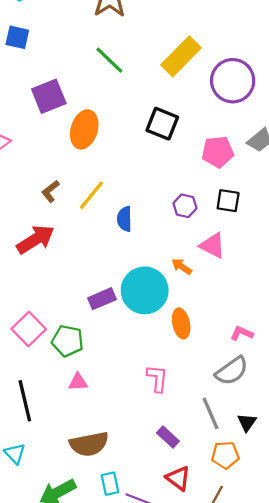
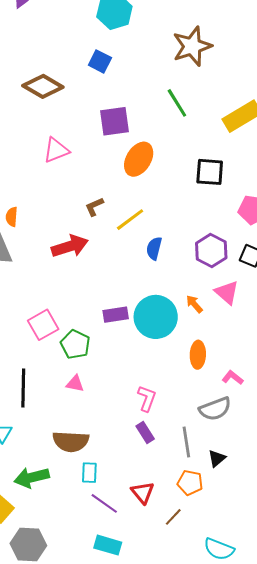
black square: (162, 124) -> (210, 172), turned -32
purple hexagon: (185, 206) -> (211, 251), size x1.5
orange ellipse: (181, 323) -> (198, 355), moved
purple rectangle: (168, 437) -> (145, 432), moved
cyan rectangle: (110, 484) -> (89, 473), moved

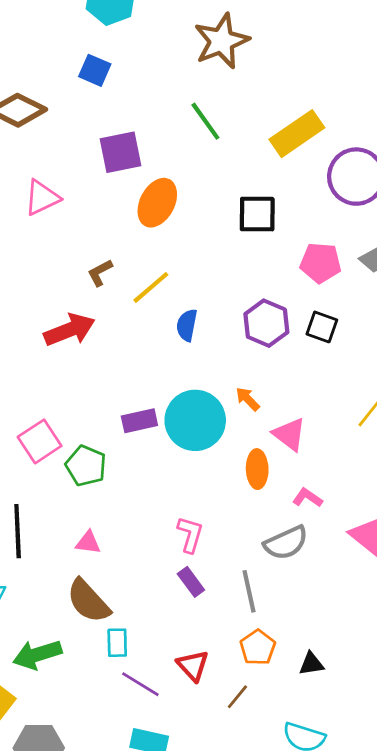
pink triangle: (227, 292) -> (289, 434), moved
pink triangle: (75, 384) -> (88, 543), moved
brown semicircle: (71, 441) -> (88, 601), turned 48
black triangle: (217, 458) -> (311, 664), moved, turned 36
orange pentagon: (190, 483) -> (258, 647), turned 30

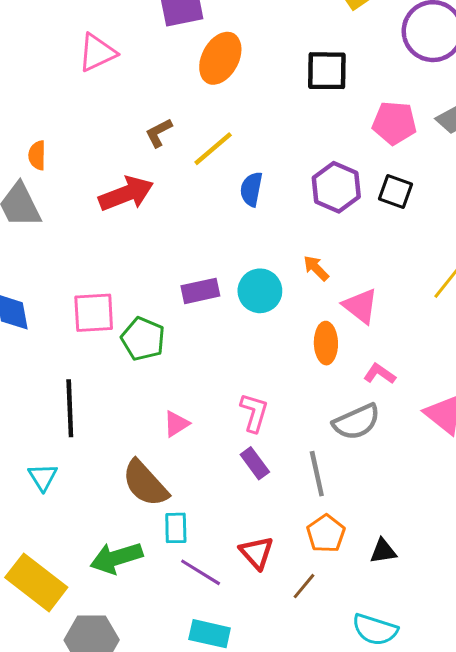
cyan circle: (195, 420) -> (260, 291), size x0.7
pink square: (40, 441) -> (94, 313), turned 30
pink triangle: (88, 543) -> (176, 424), moved, turned -40
green arrow: (37, 655) -> (116, 558), moved

